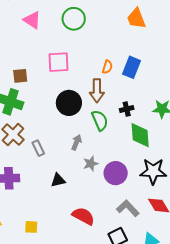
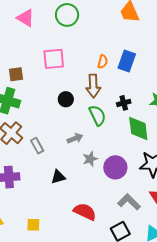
black circle: (69, 103) -> (66, 99), size x0.6
gray arrow: (77, 142) -> (75, 138), turned 49

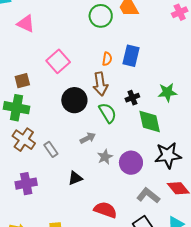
green circle: (67, 15) -> (101, 16), moved
pink square: (54, 59) -> (58, 61), turned -30
black circle: (66, 99) -> (74, 100), size x1.6

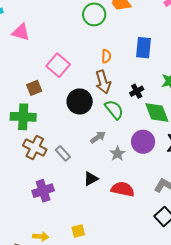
blue rectangle: (131, 56) -> (143, 48), moved
brown square: (22, 81) -> (34, 88), moved
purple circle: (131, 163) -> (143, 142), moved
red semicircle: (105, 210) -> (123, 189), moved

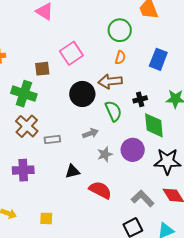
green circle: (94, 14) -> (120, 30), moved
brown arrow: (103, 82) -> (110, 81), turned 85
gray rectangle: (63, 153) -> (52, 140), turned -70

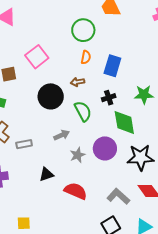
blue rectangle: (158, 59) -> (112, 66), moved
brown arrow: (110, 81) -> (77, 82), size x0.6

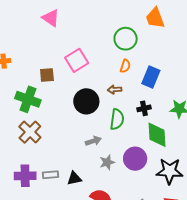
green semicircle: (83, 111) -> (117, 119), turned 30
gray rectangle: (24, 144) -> (51, 175), moved

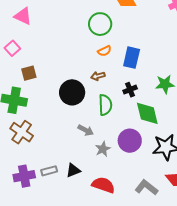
pink square: (77, 60) -> (12, 48), moved, size x0.7
orange semicircle: (125, 66) -> (104, 51), turned 56
gray arrow: (93, 141) -> (86, 130), turned 56

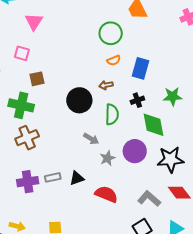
pink triangle: (23, 16) -> (34, 22), turned 36
pink square: (12, 48) -> (22, 53), turned -35
brown cross: (22, 132) -> (27, 138), turned 30

